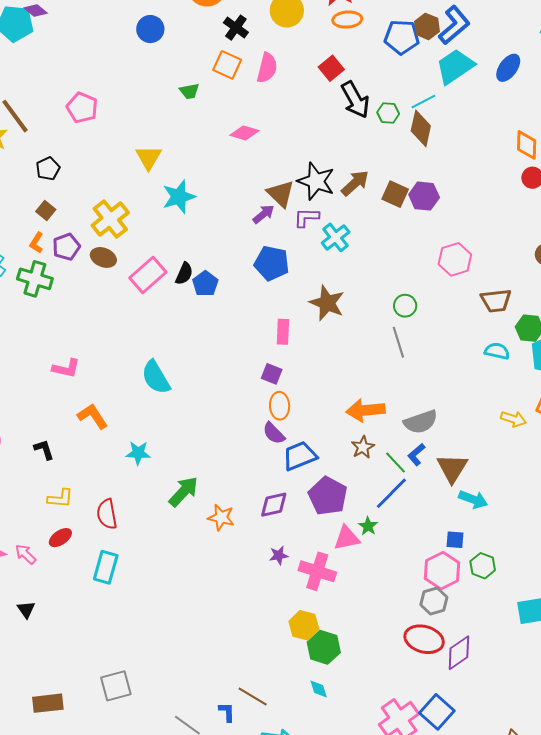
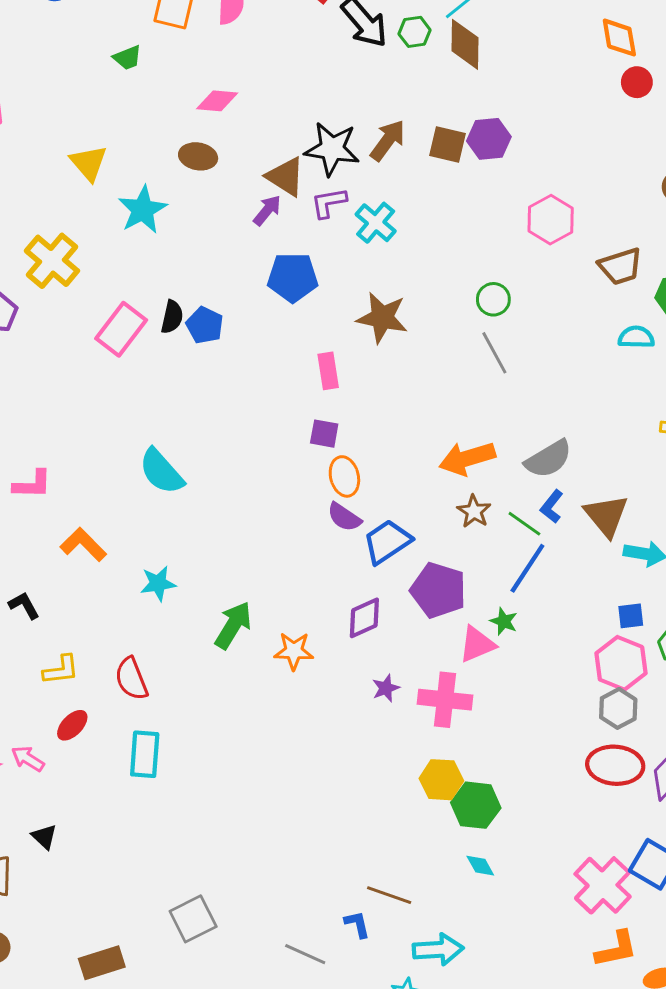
brown ellipse: (103, 257) -> (198, 156), moved

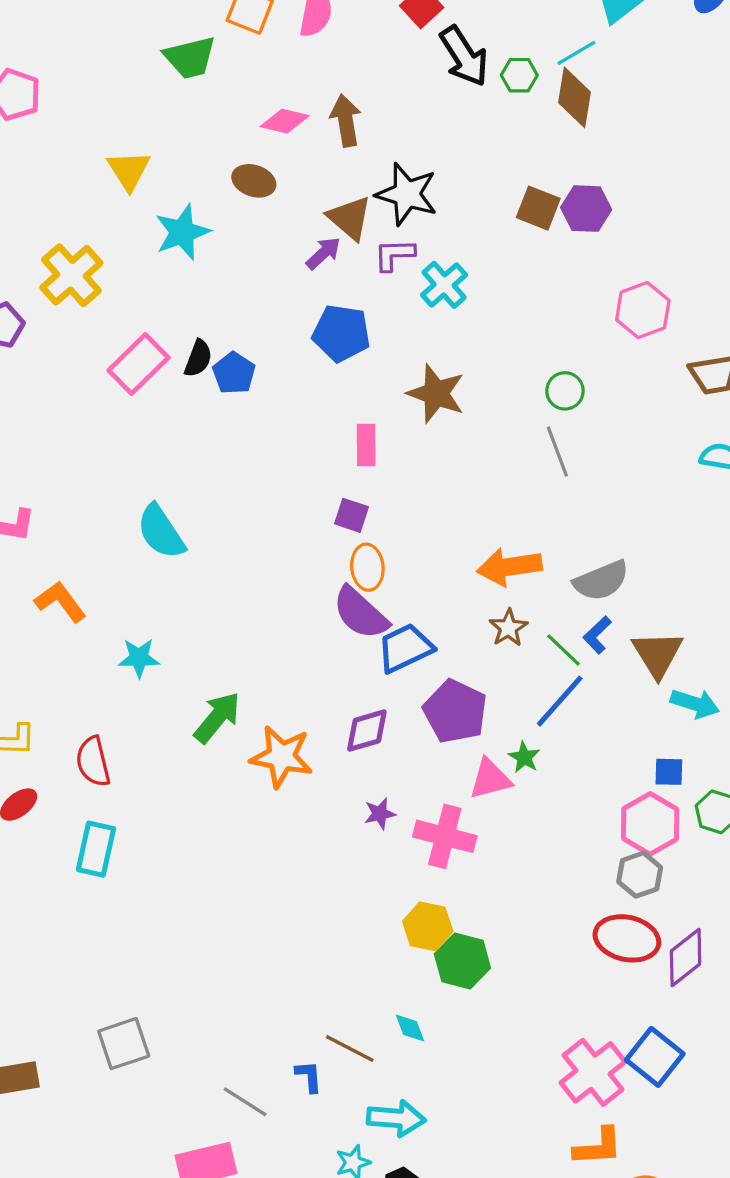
green trapezoid: (127, 58) -> (190, 58), size x1.6
brown arrow: (388, 140) -> (346, 120), moved, turned -54
purple semicircle: (344, 517) -> (360, 613), size x1.5
orange star: (294, 651) -> (282, 757), size x1.4
cyan diamond: (480, 866) -> (410, 1028), moved

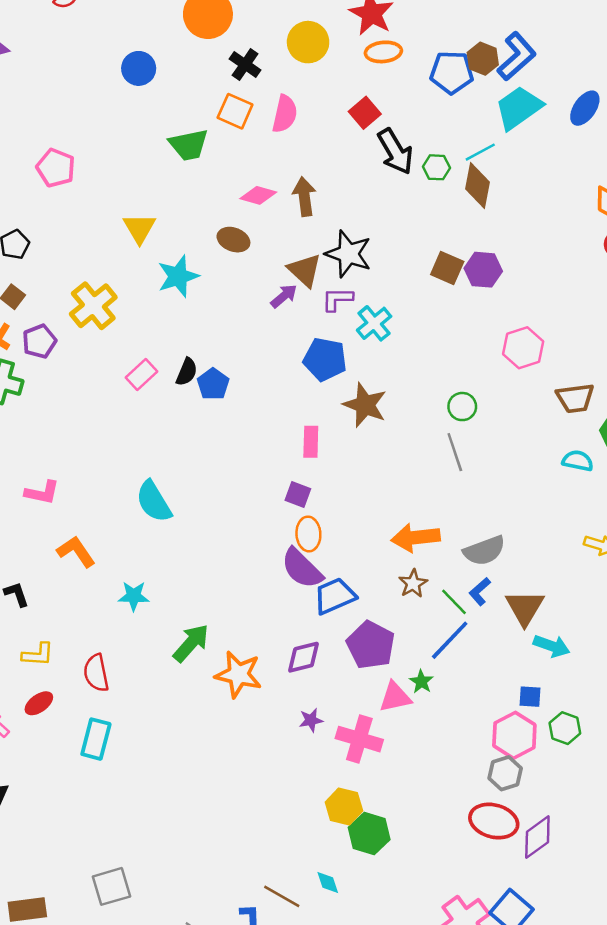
blue pentagon: (341, 333) -> (325, 359), moved
pink rectangle: (139, 364) -> (141, 374), size x0.7

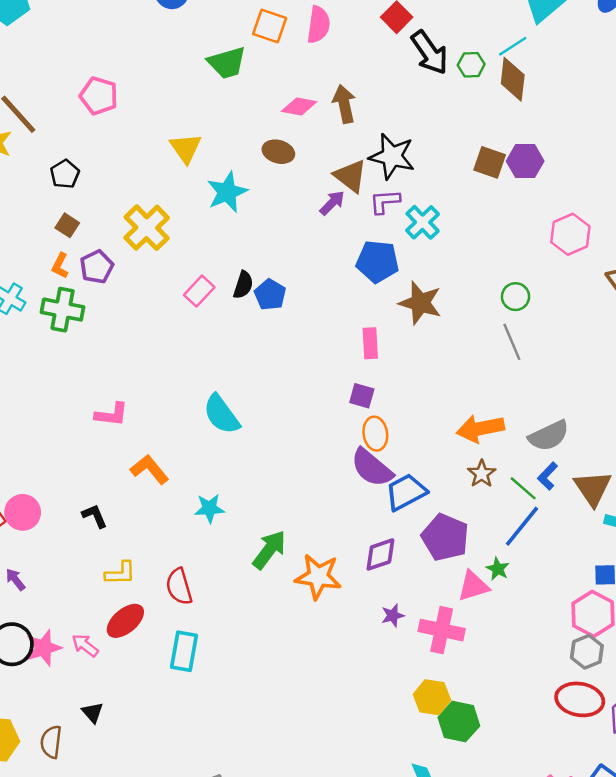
red ellipse: (39, 703) -> (125, 621), size x1.4

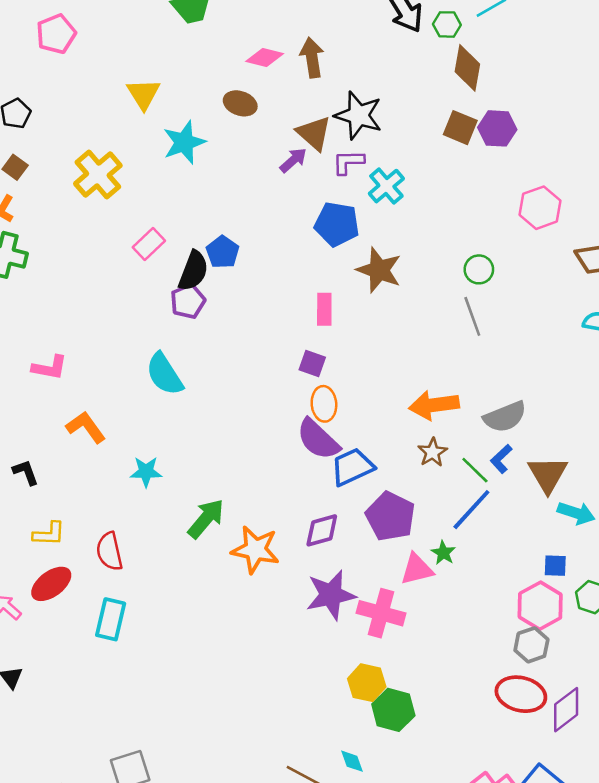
brown diamond: (513, 79) -> (467, 68), moved
pink pentagon: (99, 96) -> (56, 34), turned 30
purple pentagon: (97, 267) -> (188, 301), moved
black semicircle: (243, 285) -> (193, 271), moved, size x1.4
purple star: (393, 615) -> (331, 595), size x2.0

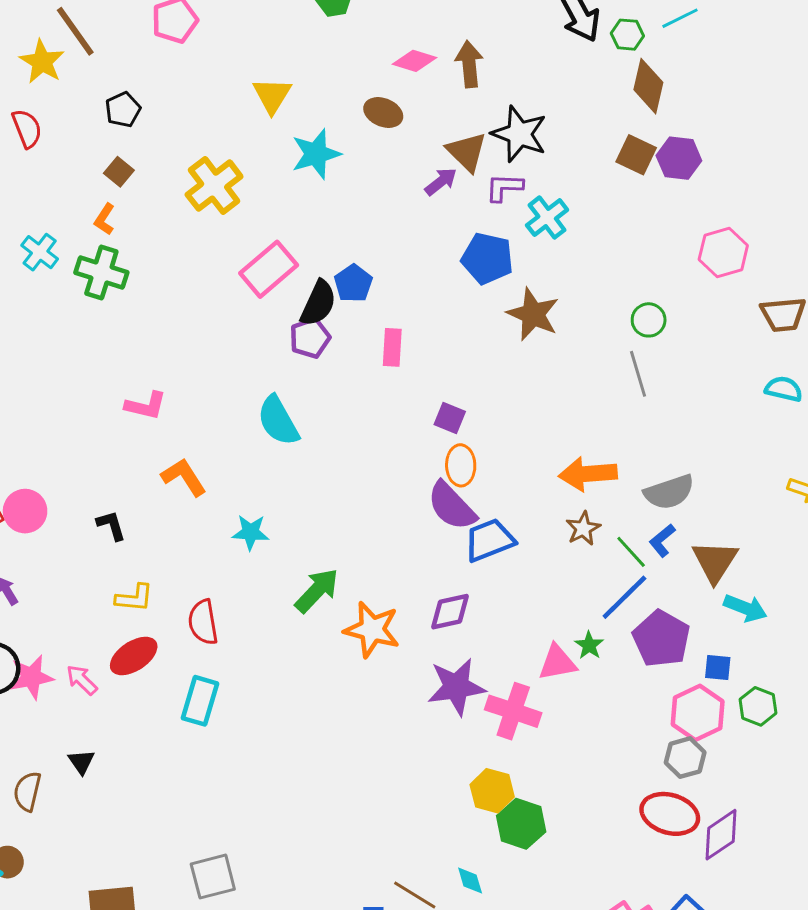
pink rectangle: (149, 244) -> (269, 269), size x1.5
pink rectangle: (324, 309) -> (392, 347), moved
purple pentagon: (390, 516) -> (661, 639), moved

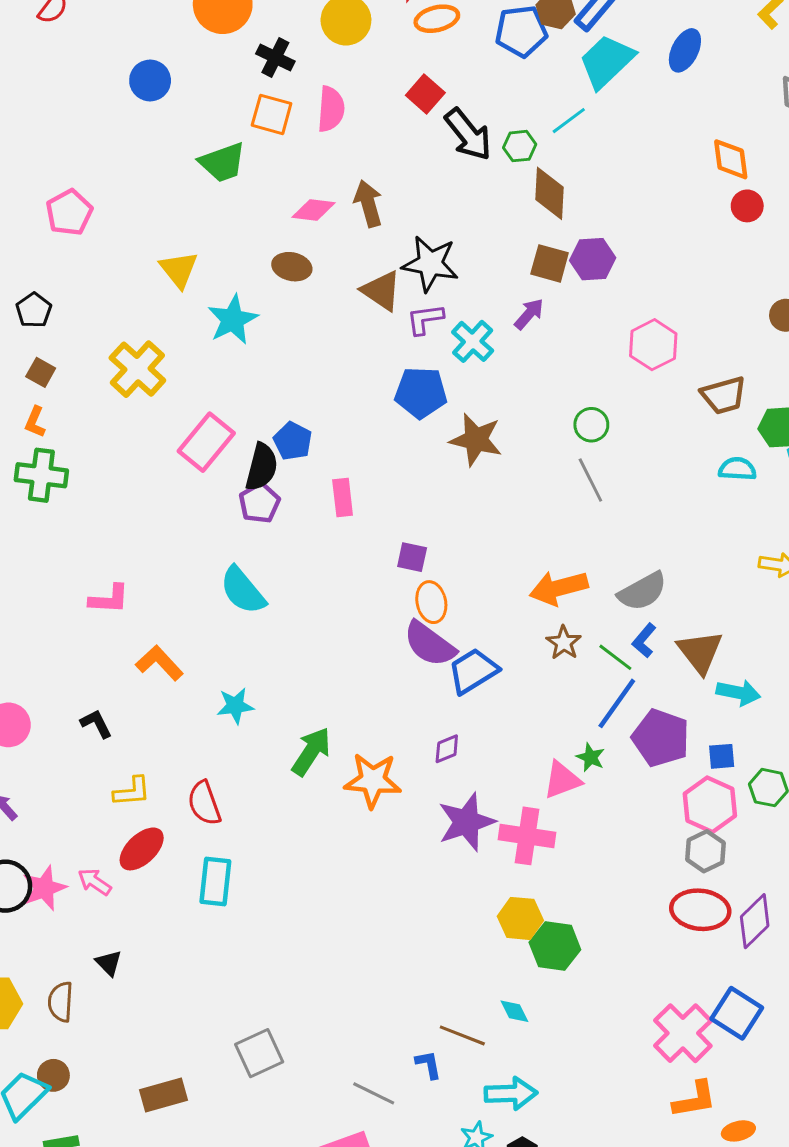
purple arrow: (441, 182) -> (529, 314), moved
purple diamond: (450, 612) -> (447, 749), size x0.7

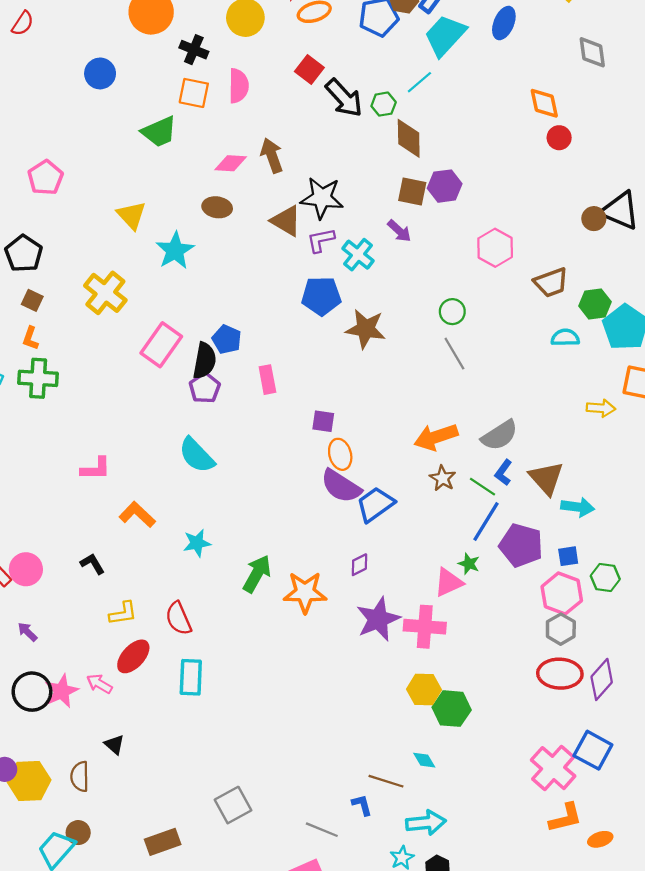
black pentagon: (34, 310) -> (24, 254), size x1.4
purple arrow: (529, 314) -> (399, 231), turned 95

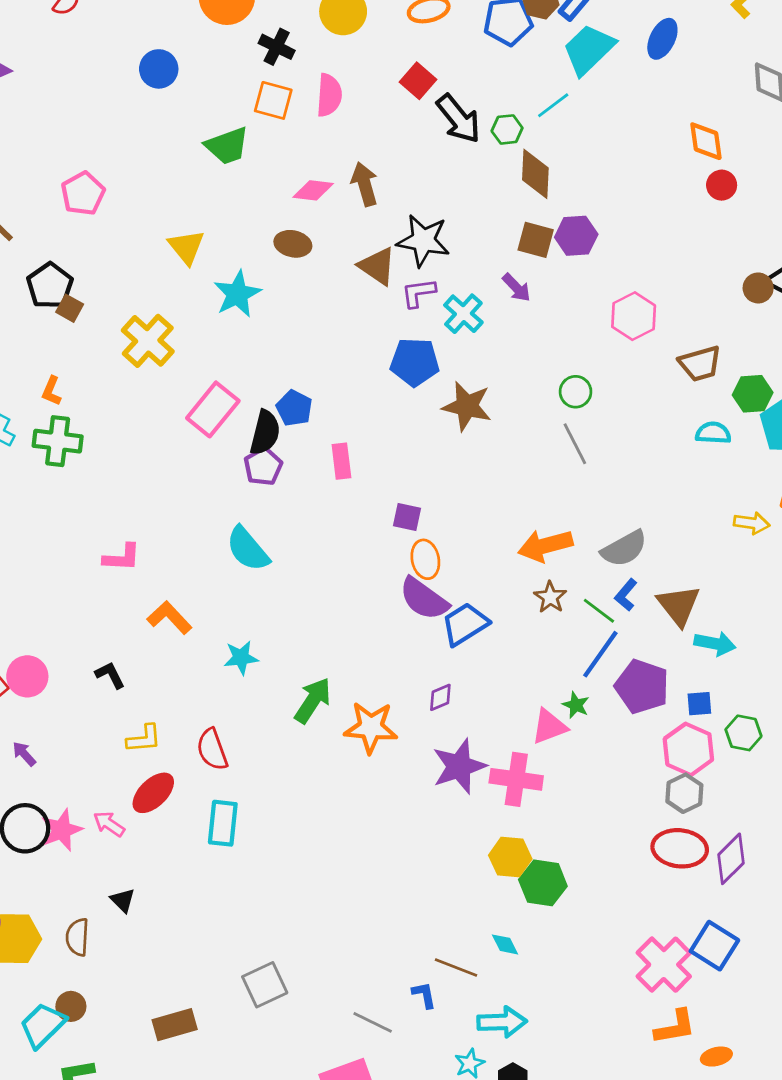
brown square: (32, 300) -> (70, 308), moved

